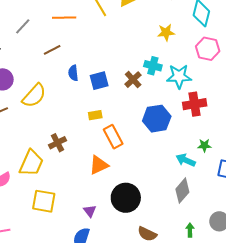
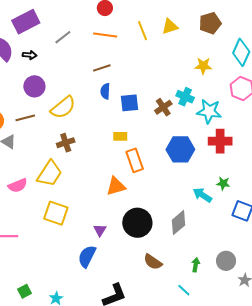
brown line: (52, 50) -> (102, 68), moved
brown cross: (58, 143) -> (66, 143), moved
gray diamond: (182, 191) -> (179, 223), moved

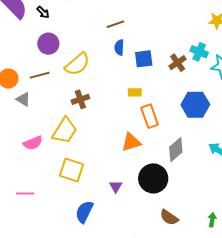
black arrow: (30, 55) -> (43, 12), turned 40
gray diamond: (179, 223) -> (176, 150), moved
blue semicircle: (87, 256) -> (84, 212), moved

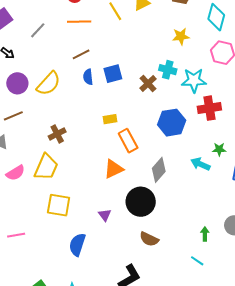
blue square: (144, 59) -> (113, 74), moved
yellow semicircle: (77, 64) -> (49, 84), moved
pink semicircle: (33, 143) -> (16, 173), moved
brown semicircle: (169, 217) -> (149, 239), moved

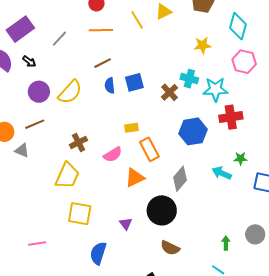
pink semicircle: (16, 173) -> (113, 155), moved

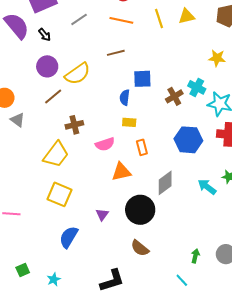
blue semicircle: (110, 86) -> (125, 98), moved
brown line: (35, 124) -> (53, 97), moved, turned -30
orange rectangle: (149, 149) -> (142, 147), size x0.7

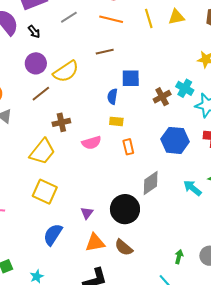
orange triangle: (121, 172) -> (95, 243), moved

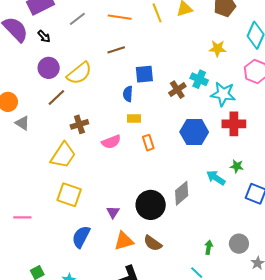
gray diamond: (151, 183) -> (182, 193), moved

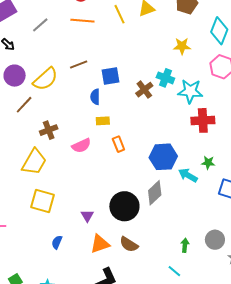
brown line: (116, 50) -> (79, 65), moved
blue hexagon: (194, 132) -> (163, 157), moved
blue semicircle: (81, 237) -> (57, 242), size x0.6

